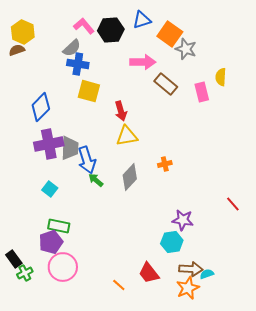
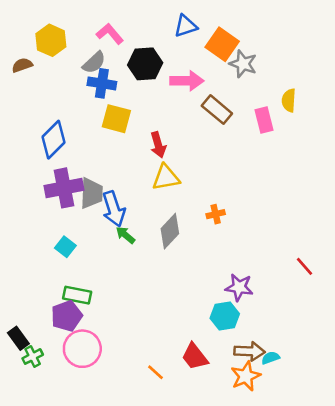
black hexagon: (111, 30) -> (145, 64), moved
yellow hexagon: (23, 32) -> (51, 40), moved

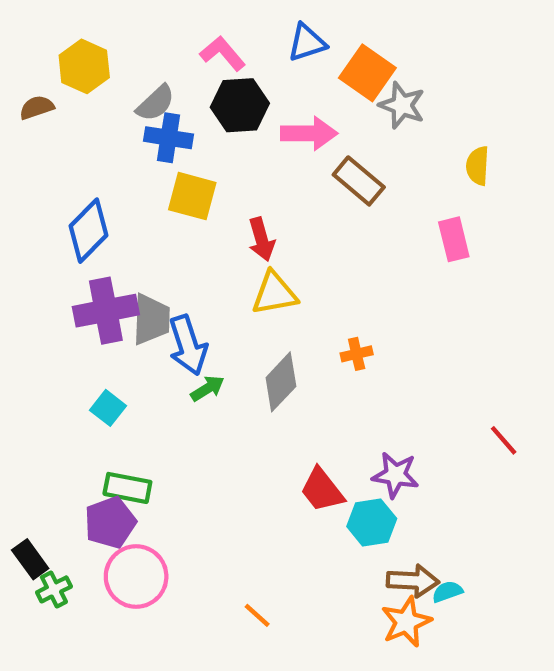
pink L-shape: (110, 34) -> (223, 53), moved
pink rectangle: (264, 120) -> (454, 239), moved
green arrow: (125, 235) -> (207, 388), turned 108
red trapezoid: (195, 357) -> (322, 490), moved

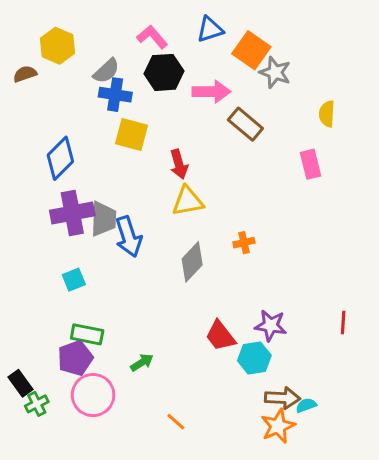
green arrow: (207, 388) -> (142, 362), moved
cyan square: (108, 408) -> (74, 280), turned 30
red line: (504, 440) -> (343, 322), moved, turned 45

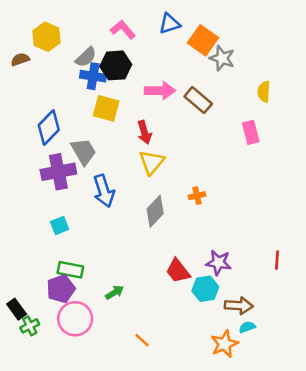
black hexagon: (164, 72) -> (116, 65), moved
pink arrow: (211, 92) -> (160, 91), moved
yellow triangle: (188, 201) -> (152, 162), turned -40
gray trapezoid: (103, 219) -> (83, 151), moved, turned -32
brown arrow: (282, 398) -> (239, 306), moved

